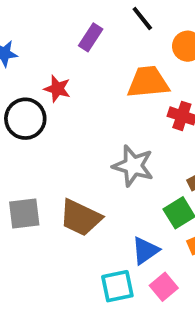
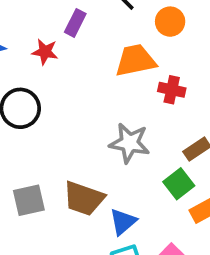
red star: (57, 89) -> (45, 52), moved
blue triangle: (145, 251) -> (123, 222), moved

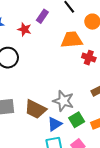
gray star: (129, 143) -> (63, 101), moved
green square: (179, 184) -> (77, 120), moved

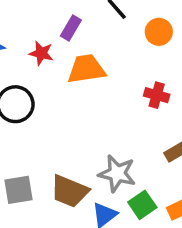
orange trapezoid: (72, 40) -> (86, 69), moved

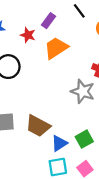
orange trapezoid: (86, 69) -> (56, 48), turned -30
gray star: (117, 173) -> (83, 91), moved

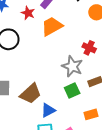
brown trapezoid: (38, 126) -> (31, 94), turned -75
green square: (84, 139) -> (72, 90), moved

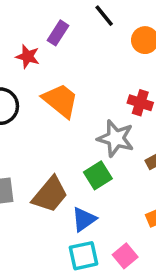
orange trapezoid: (52, 26) -> (60, 100), moved, turned 75
green square: (72, 90) -> (98, 175), moved

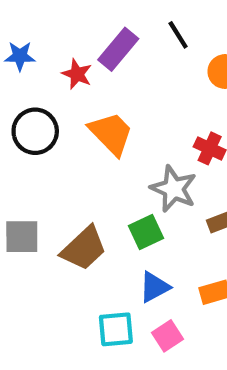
purple rectangle: (58, 33) -> (118, 49), size x1.4
blue triangle: (84, 219) -> (154, 287), moved

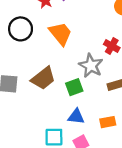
brown trapezoid: (84, 248) -> (43, 78), moved
blue triangle: (154, 287) -> (76, 117), turned 30

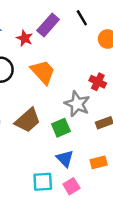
blue triangle: (76, 117) -> (65, 159), turned 42

